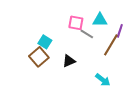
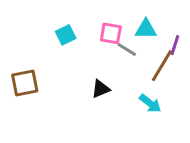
cyan square: (45, 42) -> (66, 35), moved, turned 32
brown square: (39, 57) -> (25, 83), moved, turned 30
cyan arrow: (103, 80) -> (150, 103), moved

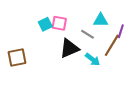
pink square: (111, 33) -> (59, 23), moved
black triangle: (101, 89) -> (69, 48), moved, size x1.5
cyan arrow: (150, 103) -> (93, 59), moved

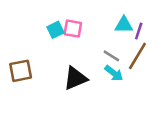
purple line: (121, 31) -> (139, 31), moved
gray line: (88, 34) -> (111, 56), moved
black triangle: (69, 48) -> (75, 78), moved

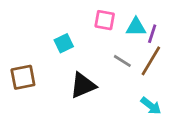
pink square: (73, 29) -> (105, 20), moved
cyan square: (55, 30) -> (64, 43), moved
cyan arrow: (114, 73) -> (151, 106), moved

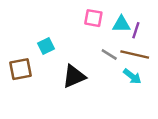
cyan square: (64, 43) -> (46, 46), moved
brown line: (151, 61) -> (135, 55), turned 72
cyan arrow: (151, 106) -> (132, 76), moved

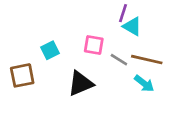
pink square: (93, 18) -> (94, 45), moved
cyan triangle: (121, 24) -> (132, 26), turned 30
purple line: (136, 30) -> (123, 13), moved

